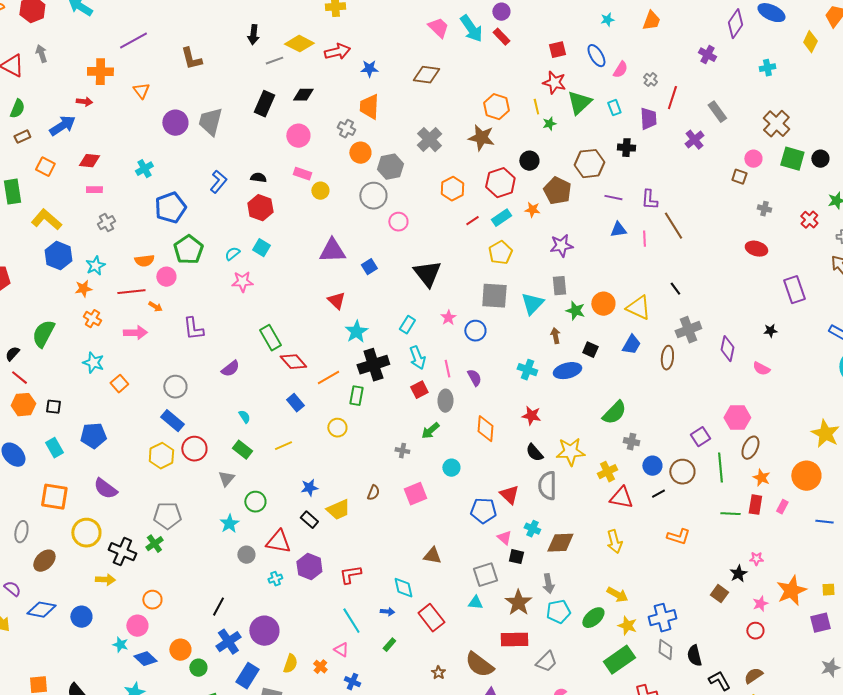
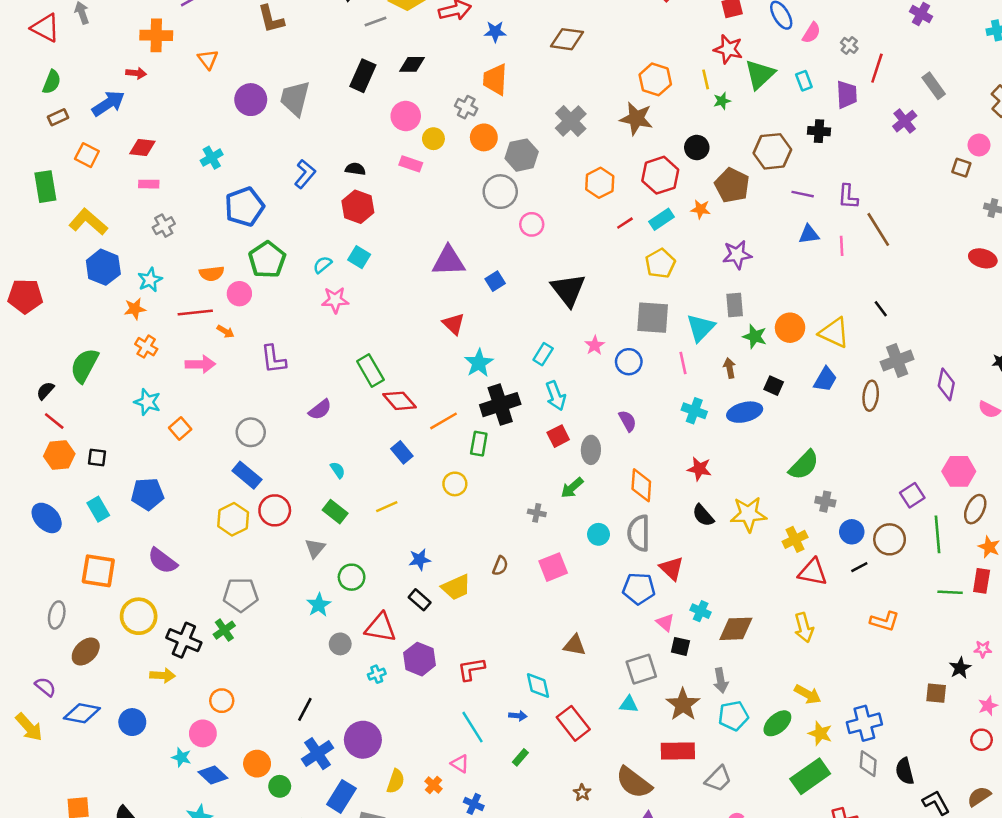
yellow circle: (320, 191) -> (433, 139), moved
pink line: (447, 369) -> (683, 363), moved
gray semicircle: (547, 486) -> (639, 533), moved
brown square: (719, 594) -> (936, 693), turned -30

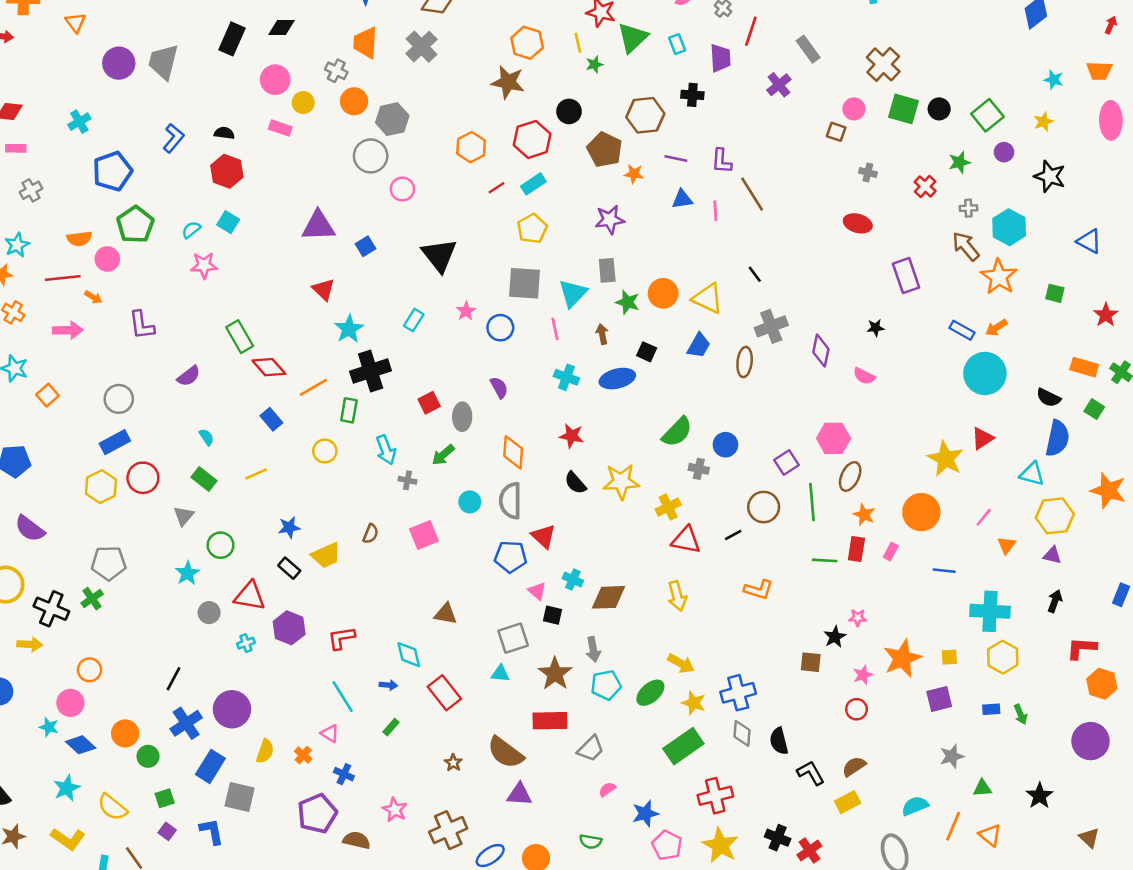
gray cross: (571, 121) -> (421, 47), moved
orange star: (701, 209) -> (634, 174), moved
cyan arrow: (556, 396) -> (386, 450), moved
blue rectangle: (247, 475) -> (115, 442), turned -68
blue circle: (852, 532) -> (725, 445), moved

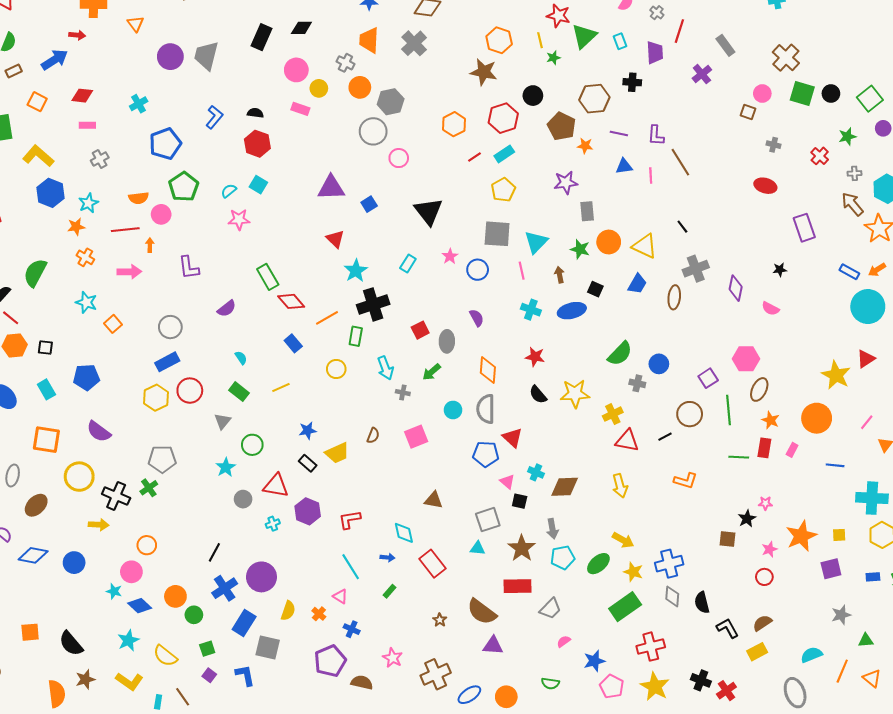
gray rectangle: (607, 270) -> (587, 211), moved
orange arrow: (93, 297) -> (150, 245), turned -120

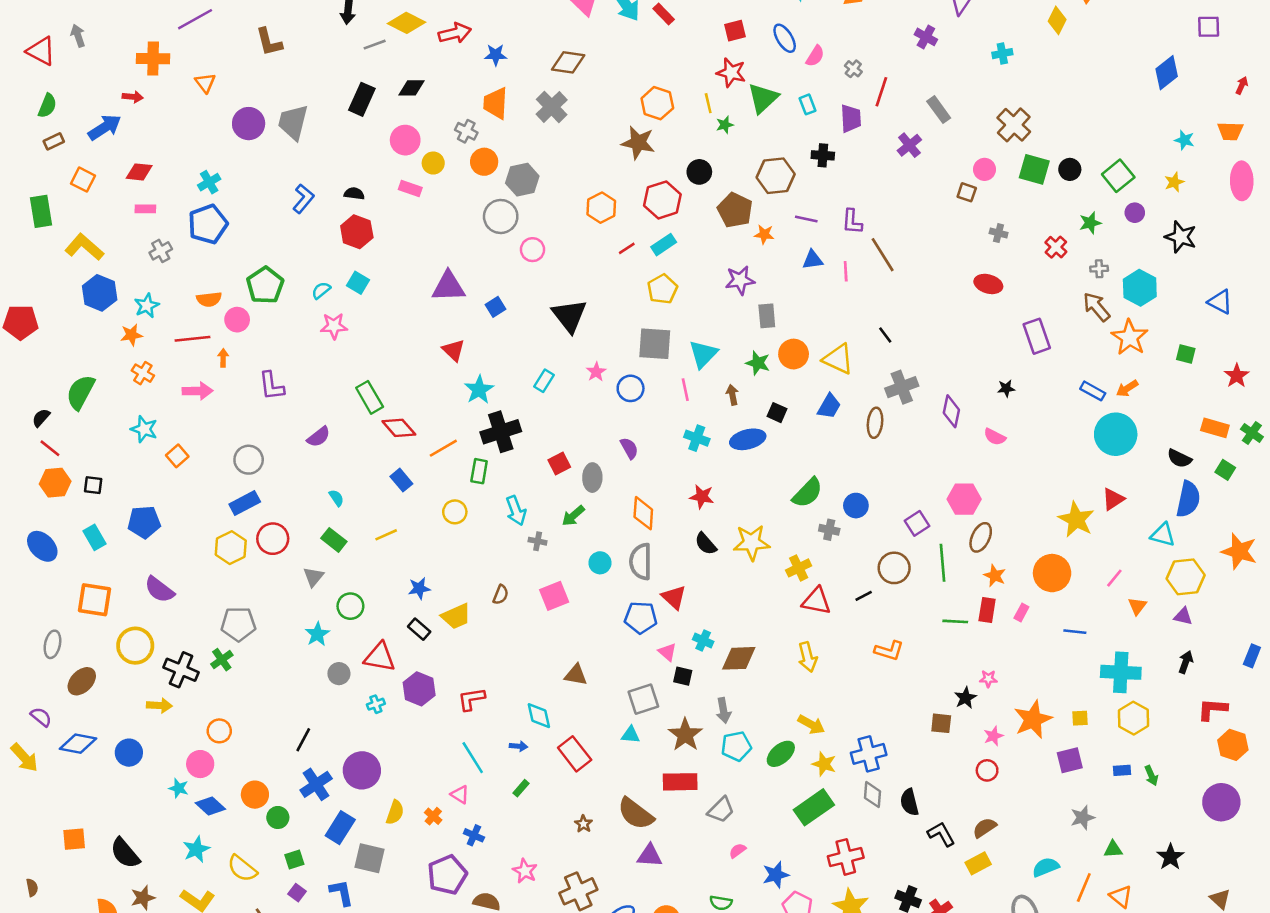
blue pentagon: (165, 144) -> (208, 224), moved

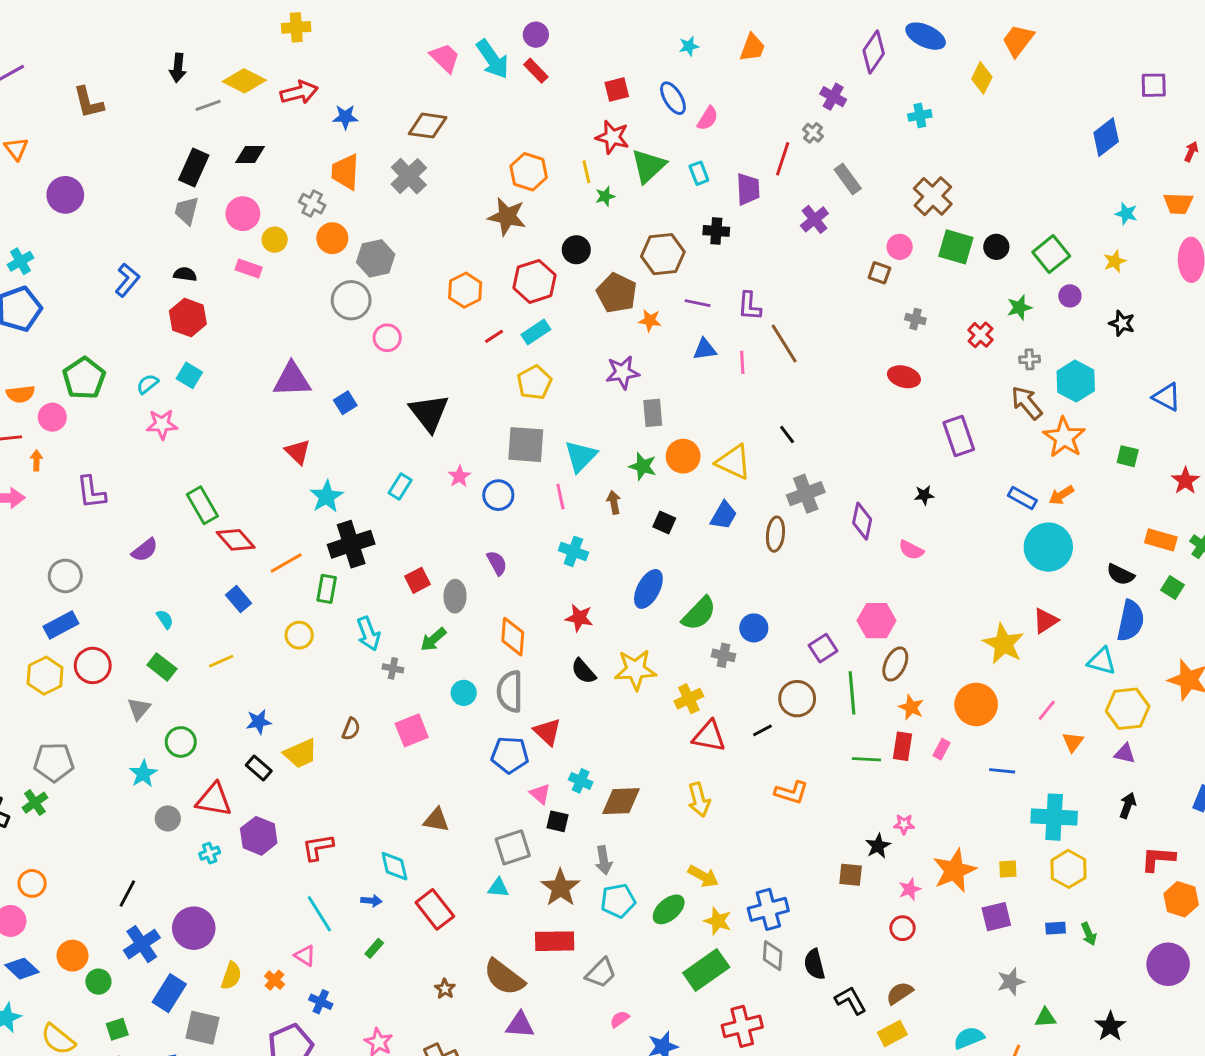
gray cross: (853, 69) -> (813, 133), moved
gray trapezoid: (293, 122) -> (187, 211), moved, size x0.7
black star: (1181, 237) -> (1122, 323), size x0.7
blue ellipse: (748, 439) -> (648, 589), moved, turned -48

